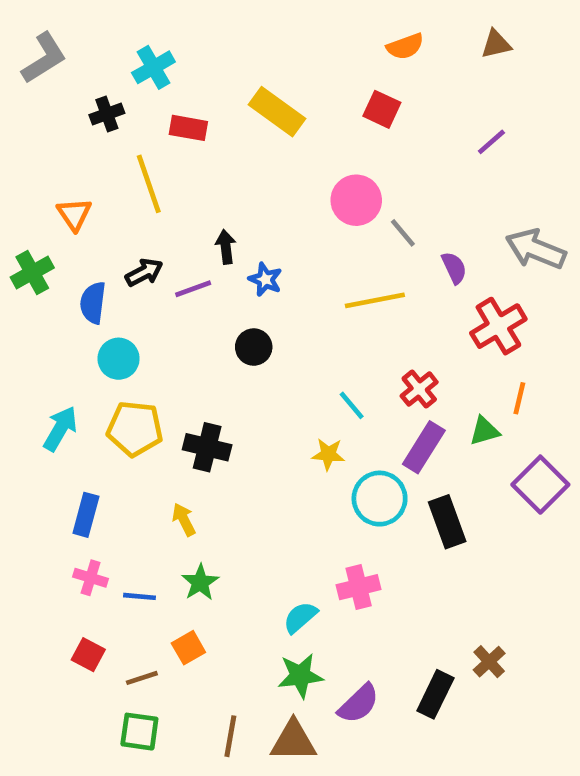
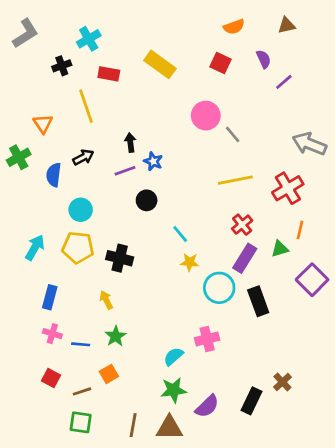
purple semicircle: (454, 268) -> (264, 59), moved
purple line: (193, 289) -> (125, 171), moved
yellow line: (375, 300) -> (235, 180), moved
cyan circle: (119, 359) -> (81, 210), moved
cyan line: (352, 405) -> (180, 234), moved

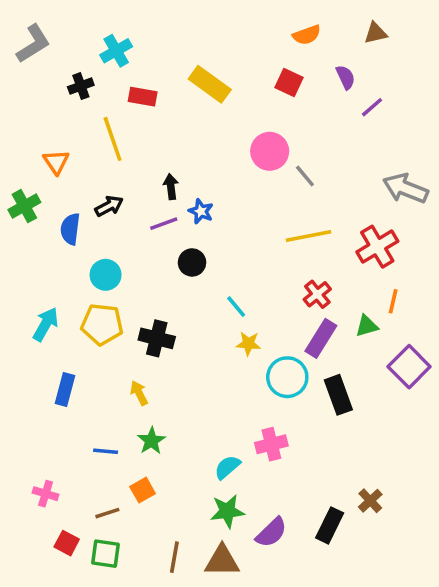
pink cross: (52, 334) -> (46, 494), moved
red square: (51, 378) -> (67, 543), moved

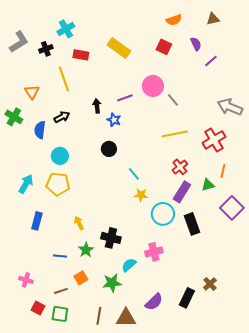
gray L-shape: (33, 44) -> (19, 42), moved
green cross: (24, 206) -> (14, 117), turned -30
purple line: (164, 224) -> (125, 98), moved
black cross: (157, 338) -> (111, 238), moved
green star: (227, 511) -> (112, 283), moved

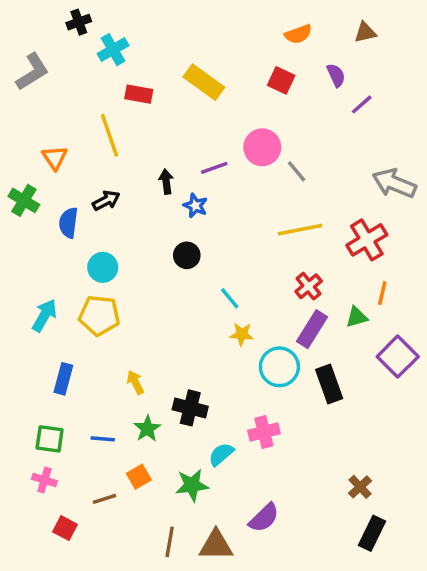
black cross: (46, 49) -> (79, 22), moved
black rectangle: (187, 298) -> (372, 533), moved
green square: (60, 314) -> (50, 439), moved

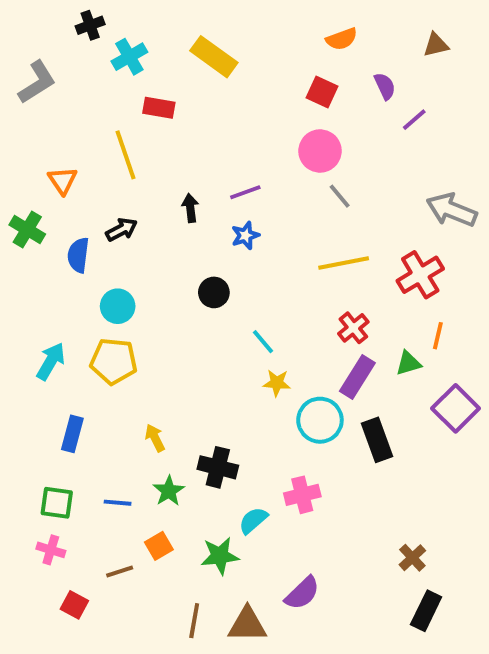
brown triangle: (365, 32) -> (436, 45), moved
yellow rectangle: (204, 82) -> (214, 57), moved
pink circle: (262, 147) -> (320, 151), moved
blue star: (195, 206) -> (245, 235), moved, turned 30

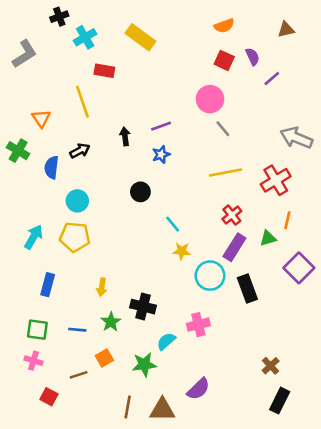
red square: (322, 92) -> (224, 60), moved
yellow arrow: (155, 438) -> (102, 287), turned -144

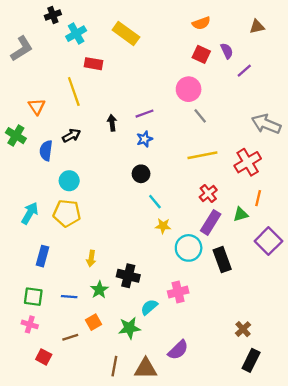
black circle: (140, 192) -> (141, 174), moved

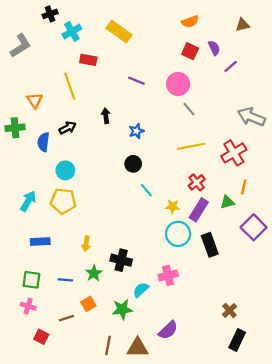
purple line: (144, 114) -> (136, 81), moved, turned 42
green cross: (16, 136) -> (15, 128), turned -36
yellow star: (163, 226) -> (173, 207), moved
blue rectangle: (42, 256) -> (40, 242), turned 72

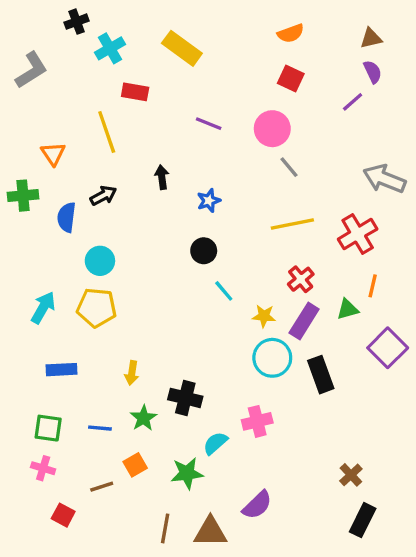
purple semicircle: (214, 48) -> (373, 72), moved

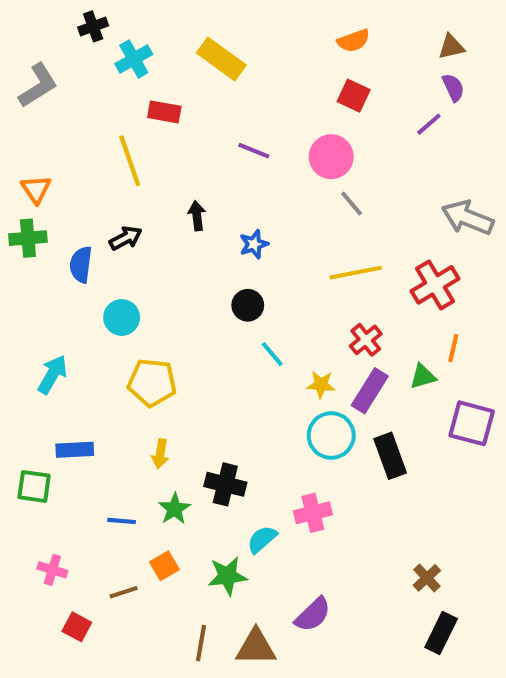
orange triangle: (53, 154) -> (36, 189), moved
yellow pentagon: (97, 308) -> (152, 383), moved
purple square: (388, 348) -> (472, 423), turned -30
green square: (48, 428) -> (34, 486), moved

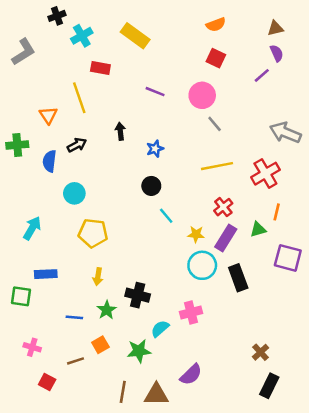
orange triangle: (36, 189) -> (48, 115), moved

